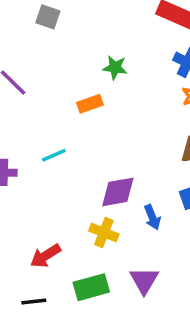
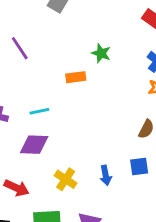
purple diamond: (118, 192) -> (34, 145), moved
red arrow: (46, 256) -> (17, 188), turned -135

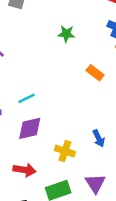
orange rectangle: (76, 77) -> (95, 73), moved, turned 60

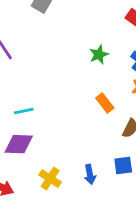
green star: (66, 34) -> (99, 55), moved, turned 30

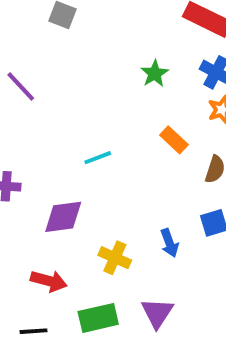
cyan line: (24, 111) -> (98, 158), moved

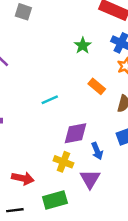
purple diamond: (63, 217) -> (75, 133), moved
purple triangle: (157, 313) -> (90, 179), moved

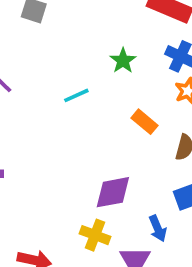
cyan line: (50, 100) -> (76, 95), moved
blue arrow: (97, 151) -> (158, 228), moved

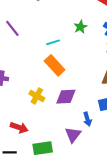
orange rectangle: (144, 122) -> (55, 65), moved, size x1.5
yellow cross: (95, 235) -> (37, 96), moved

